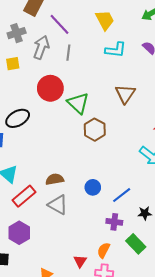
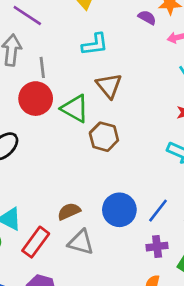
cyan L-shape: (116, 50) -> (95, 44), moved
gray line: (68, 53) -> (42, 67), moved
brown triangle: (125, 94) -> (109, 86), moved
blue circle: (93, 187) -> (119, 210), size x1.6

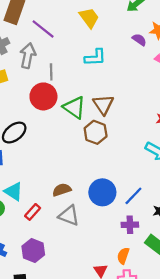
brown triangle: (109, 86) -> (103, 105), moved
red rectangle: (36, 242) -> (33, 212), size x0.7

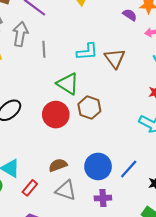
cyan L-shape: (95, 57) -> (87, 52), moved
red circle: (43, 96) -> (56, 115), moved
brown triangle: (103, 105) -> (115, 58), moved
purple cross: (130, 225) -> (103, 198), moved

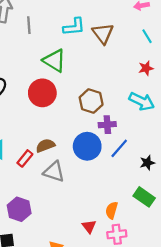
brown hexagon: (89, 108) -> (91, 101), moved
red rectangle: (30, 188) -> (25, 158), moved
purple cross: (103, 198) -> (107, 125), moved

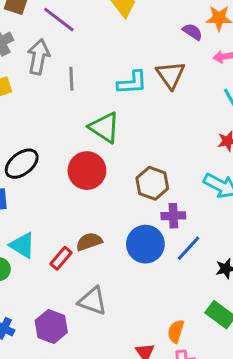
brown triangle: (103, 33) -> (171, 75), moved
gray triangle: (54, 172) -> (93, 301), moved

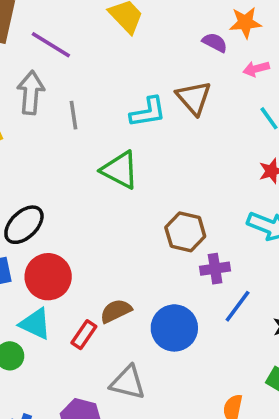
red circle: (87, 171) -> (48, 277), moved
blue circle: (145, 244) -> (174, 328), moved

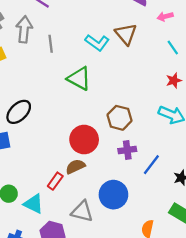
cyan L-shape: (148, 112) -> (97, 43), turned 45
purple cross: (215, 269) -> (127, 150), moved
red circle: (48, 277) -> (84, 140), moved
cyan triangle: (35, 324) -> (34, 204), moved
blue circle: (174, 328) -> (113, 195), moved

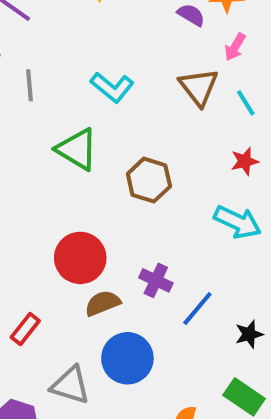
pink arrow: (165, 16) -> (235, 47), turned -49
brown triangle: (126, 34) -> (199, 87), moved
brown hexagon: (119, 118) -> (149, 180), moved
purple cross: (127, 150) -> (156, 280), turned 30
brown semicircle: (75, 167) -> (103, 303), moved

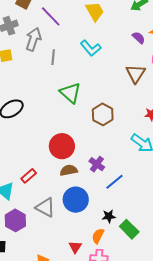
cyan L-shape: (112, 87) -> (91, 48), moved
black star: (249, 334) -> (109, 216), moved

